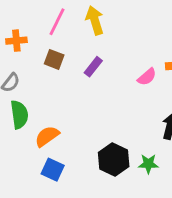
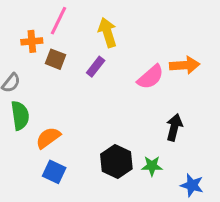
yellow arrow: (95, 20) -> (107, 32), moved
orange cross: (16, 41) -> (32, 41), moved
pink semicircle: (147, 77) -> (150, 77), size x1.4

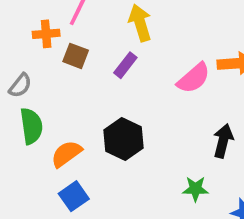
black hexagon: (116, 161) -> (124, 139), moved
blue square: (54, 172) -> (74, 196), turned 30

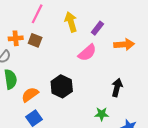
orange cross: (46, 34) -> (16, 38), moved
purple rectangle: (125, 65) -> (97, 28), moved
pink semicircle: (194, 78) -> (87, 53), moved

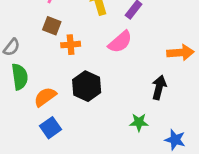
orange cross: (16, 38) -> (71, 45), moved
orange arrow: (124, 44) -> (180, 53), moved

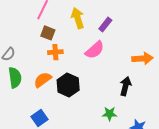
brown square: (52, 26) -> (48, 33), moved
orange semicircle: (45, 97) -> (43, 80), moved

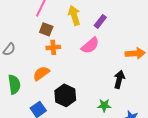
green semicircle: (15, 78) -> (14, 84), moved
black hexagon: (68, 85) -> (65, 95), moved

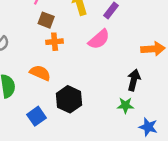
orange semicircle: (41, 73) -> (40, 73), turned 60
green star: (104, 105) -> (125, 105), moved

